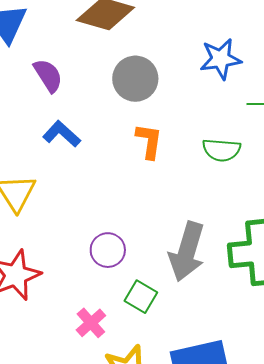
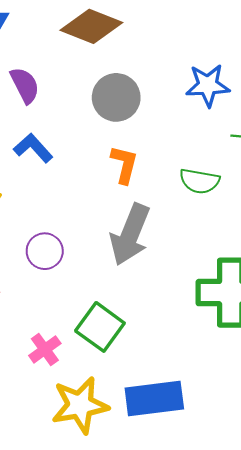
purple circle: (108, 250) -> (45, 251), moved
gray arrow: (187, 252) -> (130, 234), moved
green square: (141, 297) -> (100, 327), size x1.4

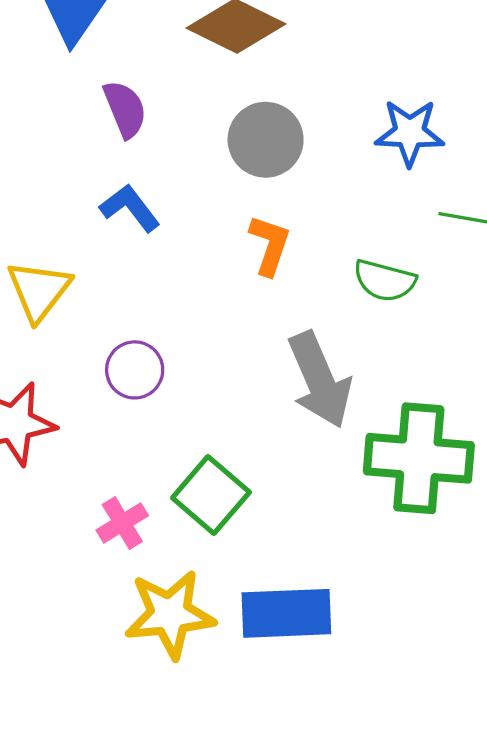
gray arrow: (130, 234) -> (320, 380), moved, turned -50

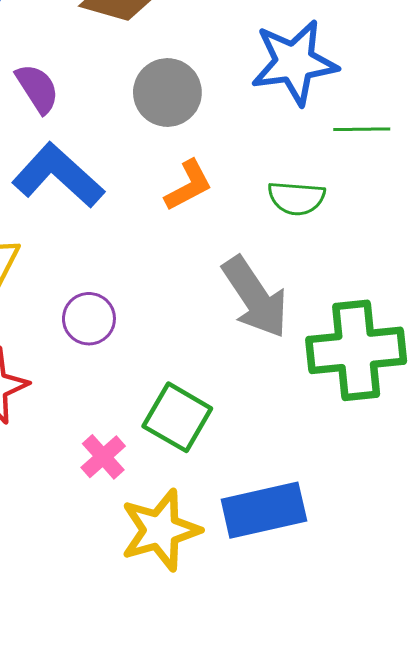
blue star: (410, 133) -> (294, 62), size x1.4
blue L-shape: (130, 208) -> (58, 175), size x1.6
orange L-shape: (270, 245) -> (188, 185), turned 54

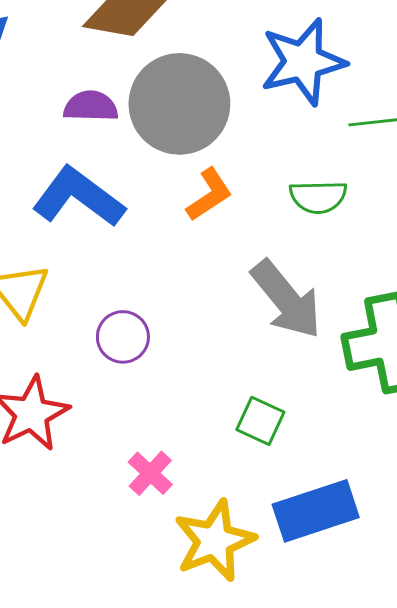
purple semicircle: (37, 88) -> (91, 106), moved, turned -50
gray circle: (167, 92) -> (179, 104), size x1.5
green square: (177, 417) -> (260, 421), moved, size x0.7

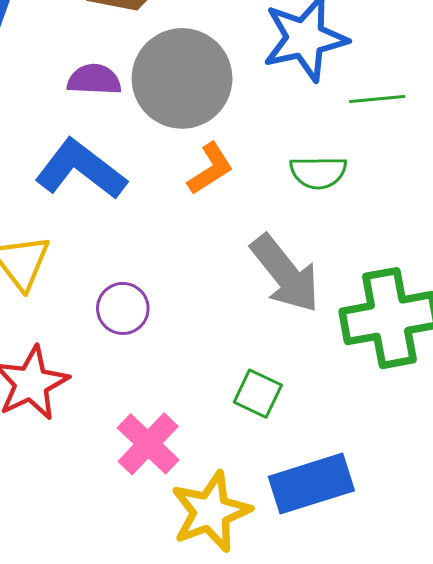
pink cross: (150, 473) -> (148, 444), size x1.4

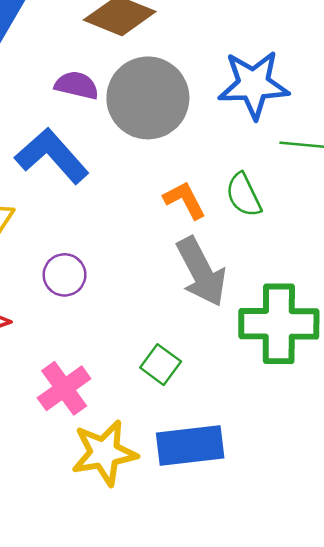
orange L-shape: (210, 169) -> (185, 200), moved, turned -96
green semicircle: (318, 172) -> (244, 195), turned 54

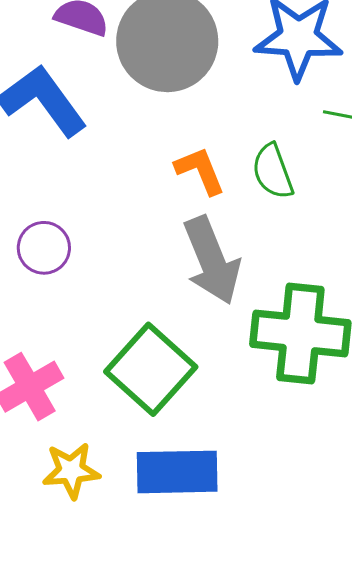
green square: (161, 365) -> (151, 369), size x1.8
yellow star: (104, 453) -> (71, 471), size x0.7

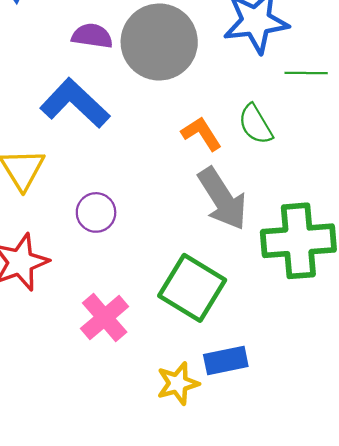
yellow star: (71, 471) -> (178, 383), moved
blue rectangle: (177, 472) -> (226, 361), size x0.7

